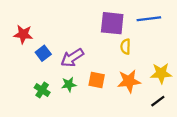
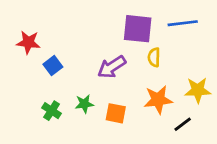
purple arrow: (72, 58) -> (112, 67), moved
orange square: (97, 80) -> (116, 113), moved
black line: (158, 101) -> (183, 124), moved

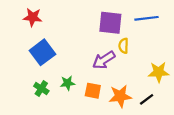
red star: (28, 42) -> (33, 17), moved
blue square: (53, 66) -> (42, 52), size x1.6
purple arrow: (112, 67) -> (104, 60), moved
orange star: (158, 100) -> (120, 96), moved

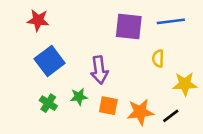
yellow semicircle: (124, 46) -> (158, 58), moved
purple arrow: (104, 60) -> (99, 70), moved, turned -65

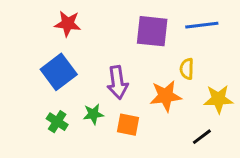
red star: (38, 20) -> (68, 24), moved
orange star: (140, 112) -> (166, 96), moved

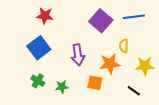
purple square: (152, 31) -> (101, 21), turned 35
green star: (93, 114) -> (62, 87), moved
orange square: (128, 125) -> (95, 83), moved
black line: (202, 137) -> (134, 91), turned 72

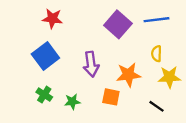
yellow semicircle: (124, 46) -> (157, 54), moved

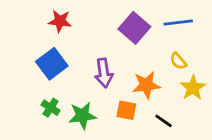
yellow semicircle: (157, 54) -> (178, 61), turned -42
yellow star: (169, 77) -> (193, 88), turned -30
green star: (72, 102) -> (82, 116), size x1.5
black line: (157, 106) -> (164, 121), moved

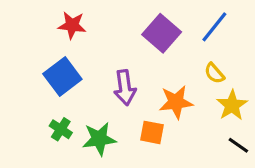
blue line: (178, 22) -> (214, 27), turned -44
black line: (164, 121) -> (238, 145), moved

